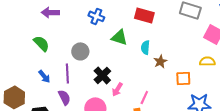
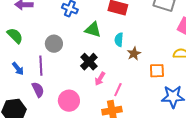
black cross: (102, 75) -> (89, 62), moved
pink arrow: (117, 89) -> (100, 79), moved

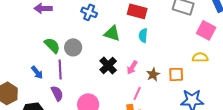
green semicircle: (15, 36) -> (52, 45), moved
cyan semicircle: (119, 40) -> (143, 35), moved
brown star: (134, 54) -> (153, 74), moved
pink arrow: (100, 79) -> (132, 67), moved

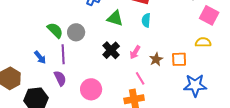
pink line: (137, 93) -> (140, 78), turned -56

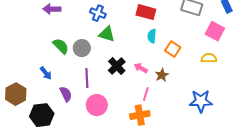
green triangle: (115, 18) -> (107, 34), moved
pink arrow: (135, 52) -> (141, 68), turned 88
purple line: (63, 54) -> (87, 78), moved
orange square: (179, 59) -> (173, 49), moved, turned 35
pink line: (140, 78) -> (146, 94), turned 48

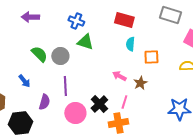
orange square: (173, 49) -> (151, 57), turned -35
black cross: (117, 66) -> (99, 104), moved
purple semicircle: (66, 94) -> (44, 102), turned 42

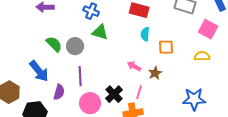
blue arrow: (24, 81) -> (39, 71), size x1.6

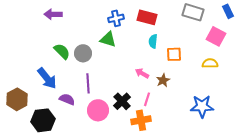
blue cross: (91, 11) -> (116, 18), moved, turned -35
purple semicircle: (59, 92) -> (67, 99), turned -84

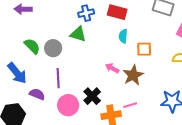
brown star: (163, 80) -> (133, 75), size x1.5
pink line: (147, 99) -> (130, 105), moved, turned 56

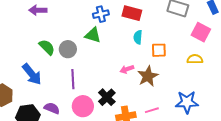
pink arrow: (112, 68) -> (127, 69), turned -48
purple semicircle: (37, 94) -> (52, 108), moved
pink line: (130, 105) -> (152, 110), moved

